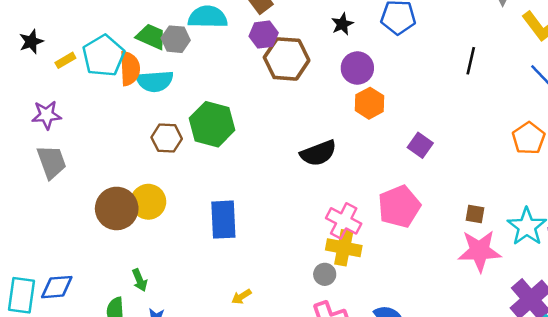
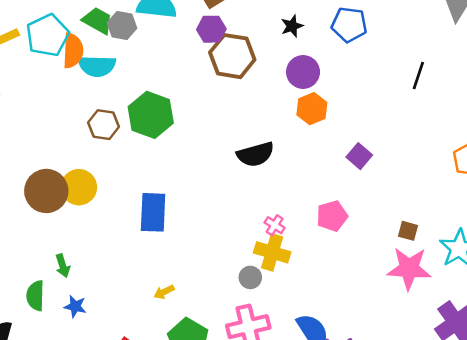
pink pentagon: (399, 206) -> (332, 216), size x0.7
pink cross: (344, 221) -> (275, 225), size x0.6

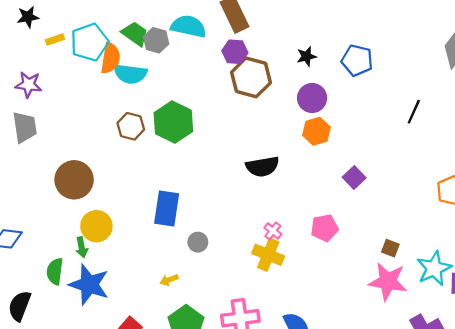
yellow circle: (79, 187) -> (96, 226), moved
gray circle: (250, 277) -> (198, 242), moved
blue star: (75, 306) -> (89, 285), size x2.0

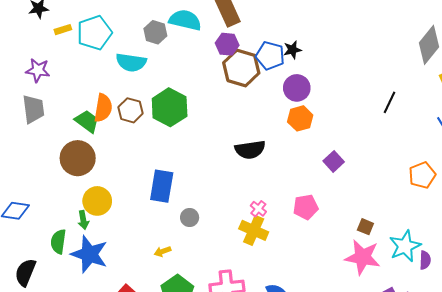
green trapezoid: (135, 34) -> (87, 121), moved
orange semicircle: (110, 58) -> (103, 108), moved
blue pentagon: (357, 60) -> (270, 56), moved

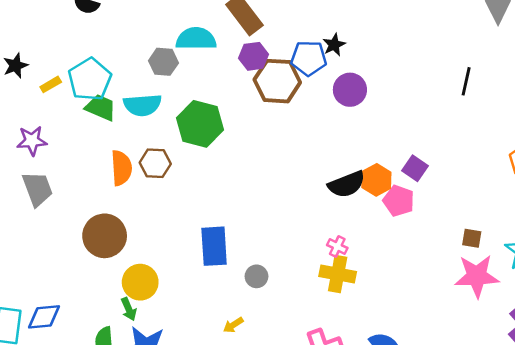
green hexagon: (170, 107) -> (200, 124), moved
orange hexagon: (300, 118) -> (376, 180), moved
green trapezoid: (87, 121) -> (101, 108), moved
black semicircle: (250, 150) -> (347, 184), moved
pink pentagon: (306, 207) -> (399, 201), moved, turned -30

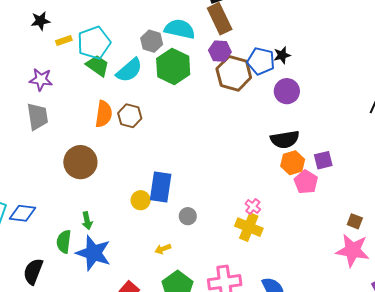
cyan semicircle: (142, 105) -> (129, 70), turned -48
green hexagon: (200, 124) -> (173, 67), moved
purple square: (415, 168) -> (323, 160), turned 30
black semicircle: (347, 184) -> (285, 139), moved
yellow circle: (140, 282) -> (141, 200), moved, size x0.7

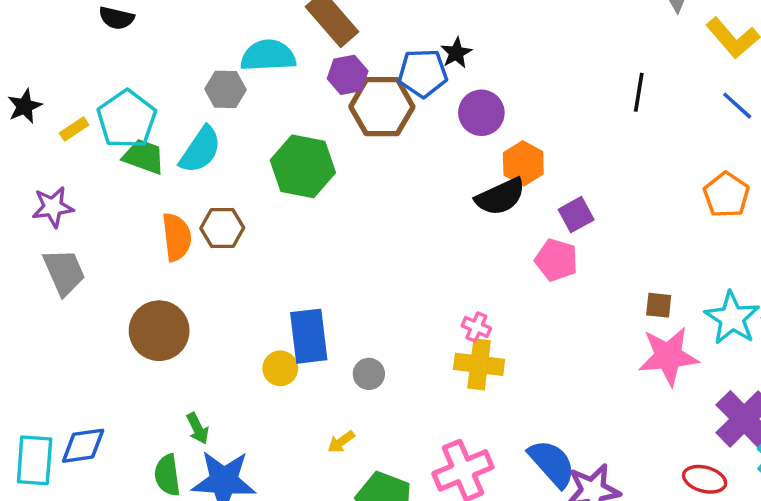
green hexagon: (173, 67) -> (303, 166), moved
orange hexagon: (293, 163) -> (523, 163), moved

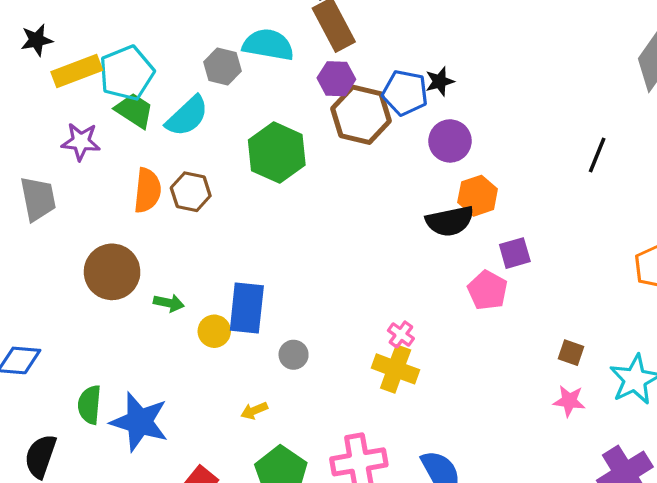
yellow rectangle: (74, 129) -> (77, 71), size x1.8
purple star: (53, 207) -> (81, 142), moved
pink star: (668, 356) -> (569, 401), size x0.6
green arrow: (198, 428) -> (169, 303), moved, turned -64

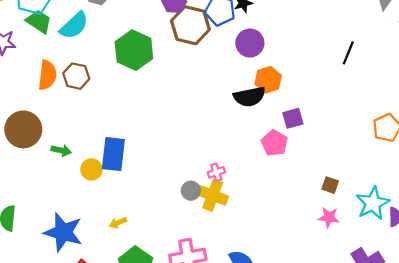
pink cross: (401, 334) -> (216, 172), turned 35
gray circle: (294, 355) -> (191, 191), moved
blue star: (139, 422) -> (63, 232), moved

